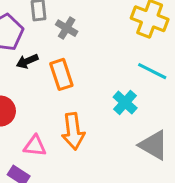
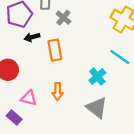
orange arrow: (73, 131) -> (58, 92), size x0.7
gray triangle: (154, 145) -> (97, 108), moved

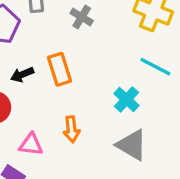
gray cross: (63, 18) -> (82, 17), moved
black arrow: (32, 37) -> (22, 75), moved

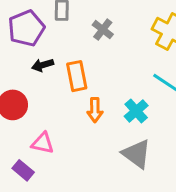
black arrow: (22, 75) -> (43, 65), moved
orange arrow: (71, 129) -> (95, 110), moved

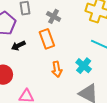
orange rectangle: (77, 76) -> (47, 39), moved

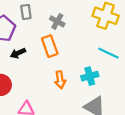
cyan cross: (84, 66) -> (90, 76), turned 35

